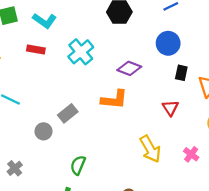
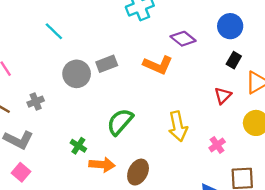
red triangle: (170, 108) -> (223, 96), moved
gray circle: (43, 131) -> (77, 74), size x1.5
green semicircle: (78, 165) -> (120, 122), moved, size x1.4

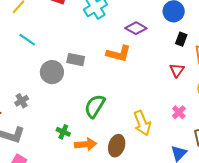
gray rectangle: (107, 64) -> (76, 60), turned 42
yellow arrow: (178, 126) -> (142, 123), moved

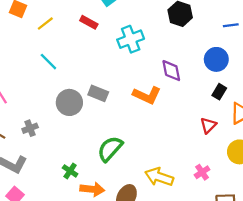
purple diamond: (136, 28) -> (171, 71), turned 40
yellow arrow: (142, 123) -> (159, 177), turned 120

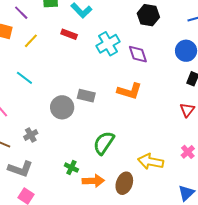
cyan line: (48, 62) -> (24, 78), moved
purple diamond: (171, 71) -> (138, 54), moved

